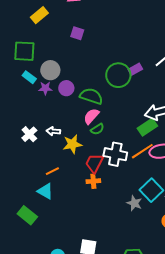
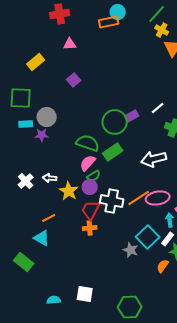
purple square: (77, 33) -> (74, 80), turned 32
cyan rectangle: (29, 77) -> (26, 124), turned -40
purple circle: (66, 88) -> (90, 187), moved
green rectangle: (147, 127) -> (113, 152), moved
yellow star: (72, 144) -> (69, 191), turned -30

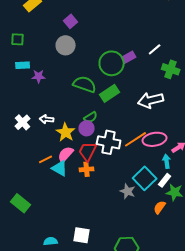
green square: (21, 98) -> (18, 39), size x0.6
gray circle: (47, 117) -> (66, 45), moved
pink semicircle: (88, 163) -> (66, 154), moved
cyan triangle: (42, 238) -> (60, 168), moved

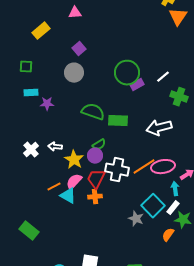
green circle: (112, 63) -> (127, 73), moved
green rectangle: (110, 93) -> (118, 121), turned 36

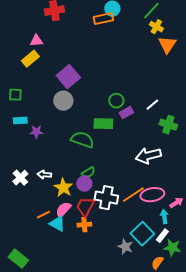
pink triangle: (75, 13) -> (36, 41), moved
purple square: (79, 49) -> (68, 77), size x1.6
green circle: (127, 73) -> (116, 101), size x0.6
green rectangle: (118, 121) -> (103, 124), moved

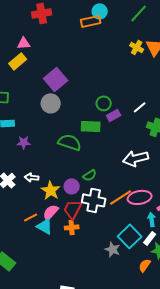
yellow cross: (156, 27) -> (137, 47), moved
purple star: (36, 132) -> (24, 142), moved
green semicircle: (88, 173) -> (90, 175), moved

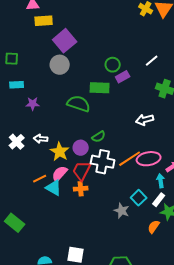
yellow rectangle: (18, 61) -> (44, 21), moved, turned 36
white line: (140, 107) -> (152, 61), moved
white arrow: (136, 158) -> (145, 120), size x0.7
cyan square: (130, 236) -> (139, 198), size x0.7

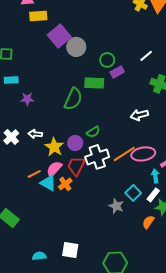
gray circle: (60, 65) -> (76, 47), moved
green semicircle: (79, 104) -> (73, 99), turned 95
white cross: (103, 162) -> (97, 157), turned -30
orange cross: (81, 189) -> (65, 184), moved, turned -32

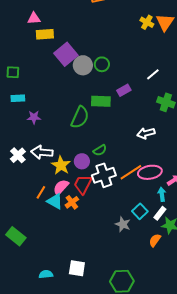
green circle: (107, 60) -> (102, 64), moved
white arrow: (35, 134) -> (42, 152), size x1.5
orange line: (34, 174) -> (41, 192), turned -32

